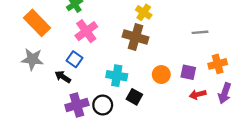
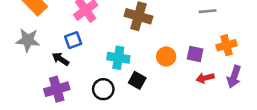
blue square: (75, 59) -> (73, 40), turned 35
purple cross: (77, 105) -> (57, 89), moved

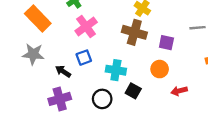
blue square: (73, 40) -> (84, 58), moved
purple square: (195, 54) -> (166, 43), moved
red arrow: (205, 78) -> (179, 91), moved

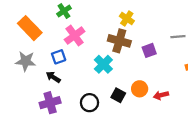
purple square: (166, 43) -> (149, 50), turned -32
blue square: (84, 58) -> (59, 57), moved
orange circle: (160, 69) -> (140, 89), moved
cyan cross: (116, 70) -> (103, 64), moved, turned 36

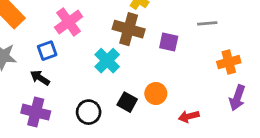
purple square: (149, 50) -> (169, 42), turned 32
red arrow: (161, 95) -> (189, 116), moved
purple cross: (50, 103) -> (36, 112), turned 30

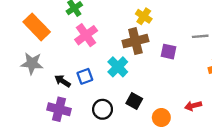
brown cross: (129, 29) -> (135, 41), turned -30
blue square: (47, 51) -> (85, 76), moved
orange circle: (156, 93) -> (161, 118), moved
red arrow: (189, 116) -> (193, 106), moved

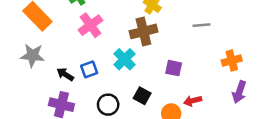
gray line: (200, 36) -> (201, 25), moved
purple square: (168, 52) -> (174, 68), moved
red arrow: (193, 106) -> (193, 101), moved

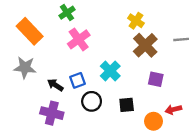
brown cross: (143, 31) -> (145, 45), moved, turned -30
black square: (142, 96) -> (127, 105), turned -35
black circle: (108, 105) -> (92, 101), moved

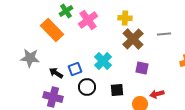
yellow cross: (136, 21) -> (125, 18), turned -32
orange rectangle: (30, 31) -> (52, 30), moved
pink cross: (79, 39) -> (88, 20), moved

